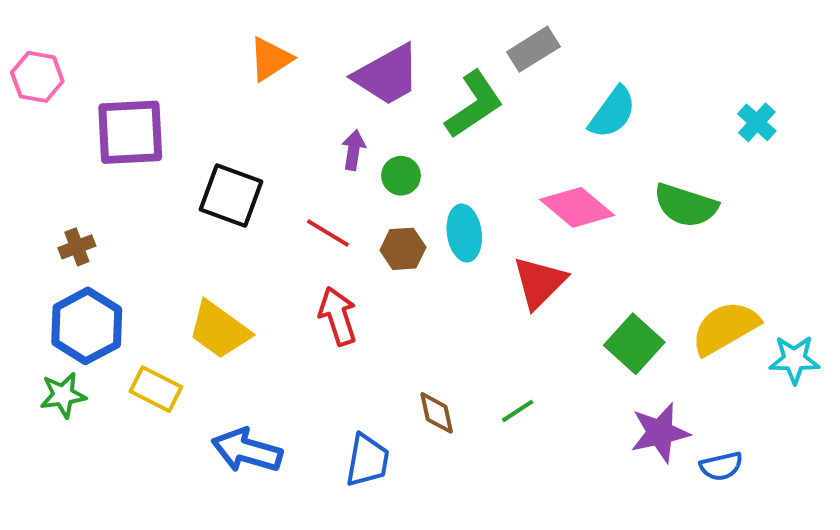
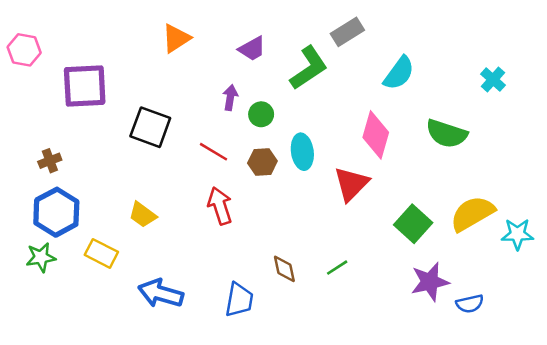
purple trapezoid: (387, 75) -> (252, 49), size x0.6
pink diamond: (577, 207) -> (376, 135), turned 66
yellow trapezoid: (219, 330) -> (143, 215), size x0.7

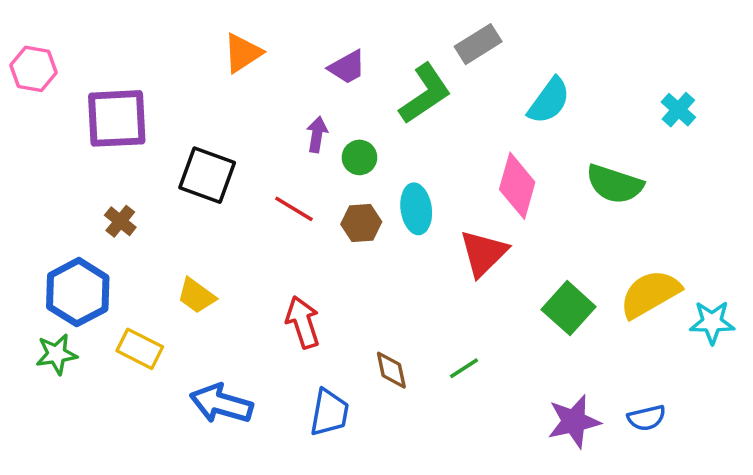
brown cross: (50, 161) -> (120, 221), moved, turned -30
red arrow: (220, 206) -> (303, 322), moved
purple star: (430, 282) -> (574, 421), moved

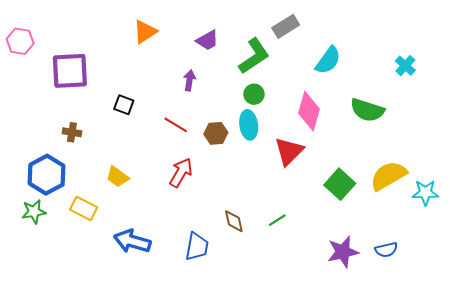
green circle: (359, 157) -> (254, 94), moved
black square: (207, 175) -> (124, 105), size x0.6
brown cross: (120, 221) -> (72, 132), turned -30
red arrow: (303, 322) -> (181, 173), moved, turned 48

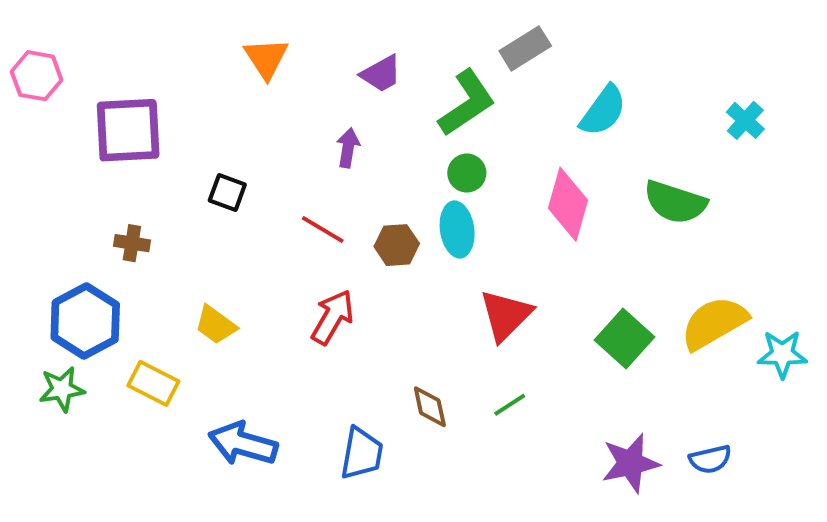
orange triangle: (145, 32) -> (266, 58), turned -30
red triangle: (289, 151) -> (506, 315), moved

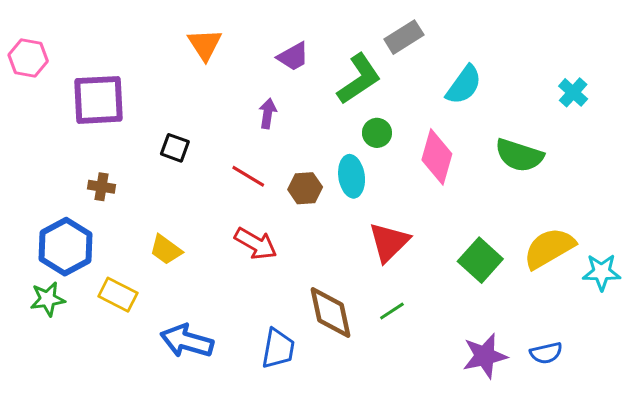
green circle: (467, 173) -> (377, 133), moved
red arrow: (332, 317) -> (256, 244), turned 90
brown diamond: (430, 407) -> (331, 313), size x1.6

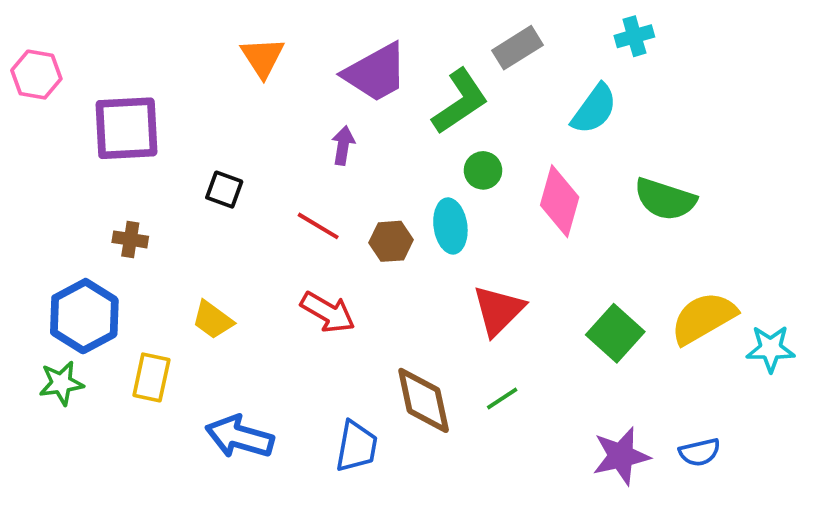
purple trapezoid: (293, 56) -> (376, 73), size x1.6
cyan cross: (573, 92) -> (634, 36), moved, turned 32
yellow rectangle: (118, 295) -> (151, 377), turned 75

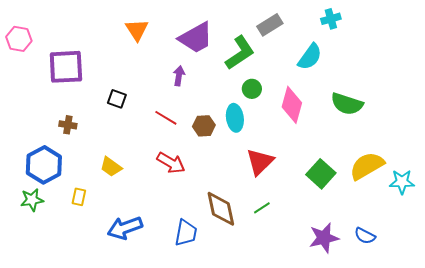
yellow rectangle: (151, 377) -> (79, 197), size x0.7
blue arrow: (240, 437) -> (125, 228), turned -36
blue semicircle: (700, 452) -> (365, 236), turned 40

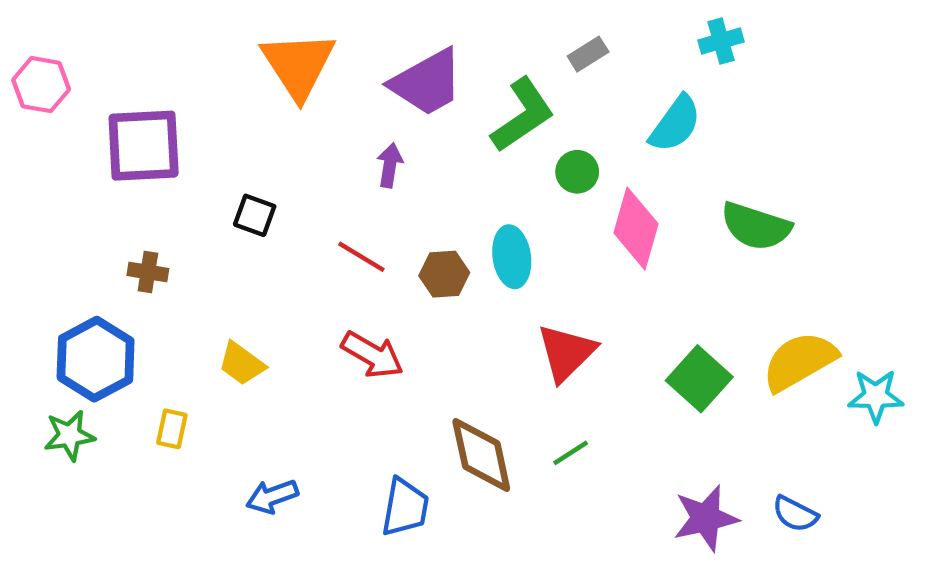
gray rectangle: (270, 25) -> (588, 54), size x0.7
orange triangle: (137, 30) -> (298, 65), size x1.5
green circle: (252, 89) -> (577, 172), moved
blue arrow: (125, 228) -> (272, 496), size x0.7

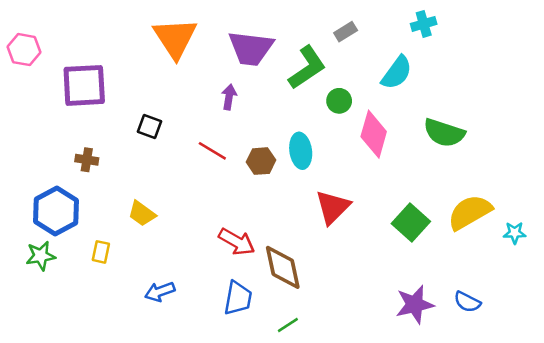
purple trapezoid: (427, 82) -> (251, 48), turned 36
red arrow: (372, 355) -> (237, 242), moved
cyan star: (876, 396) -> (515, 233), size x0.7
green line: (571, 453) -> (288, 325), moved

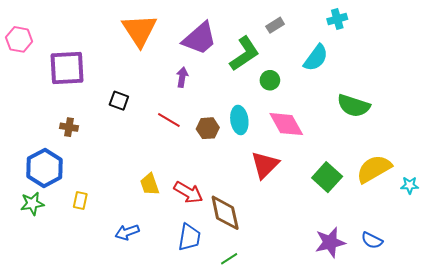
purple trapezoid: (251, 48) -> (200, 38), turned -48
pink diamond: (374, 134) -> (286, 124), moved, turned -45
yellow trapezoid: (142, 214) -> (150, 184), moved, turned 35

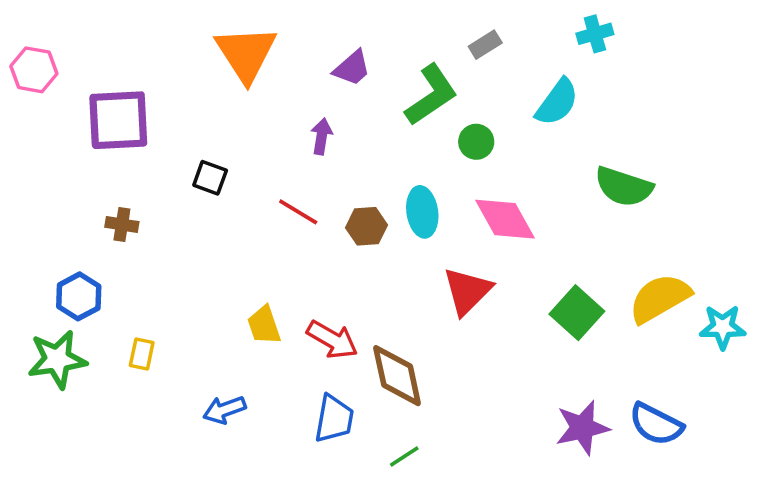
purple trapezoid: (200, 38) -> (352, 68), size x0.6
blue hexagon: (45, 168) -> (79, 296), size x0.7
cyan star: (410, 185) -> (723, 327), size x1.4
green star: (32, 204) -> (57, 359), size x1.4
blue semicircle: (372, 240) -> (656, 424), size x1.4

